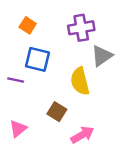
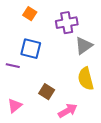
orange square: (28, 25) -> (30, 14), moved
yellow semicircle: (80, 81) -> (86, 79), moved

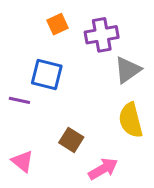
orange square: (30, 14) -> (58, 24), moved, turned 32
pink triangle: (15, 106) -> (22, 161), turned -42

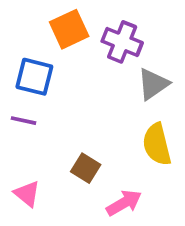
orange square: (58, 24) -> (69, 29), size x1.5
purple cross: (102, 35) -> (122, 42), turned 32
blue square: (47, 74) -> (34, 77), moved

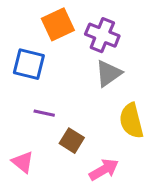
gray triangle: (153, 84) -> (108, 73), moved
purple line: (23, 121) -> (44, 113), moved

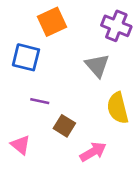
purple cross: (102, 35) -> (116, 26), moved
gray triangle: (108, 73) -> (97, 66), turned -36

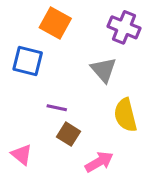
orange square: (52, 22) -> (55, 23), turned -36
purple line: (40, 101) -> (57, 108), moved

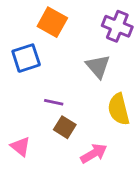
blue square: (28, 61) -> (26, 58), turned -32

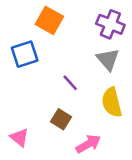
gray triangle: (98, 66) -> (108, 59), moved
purple line: (54, 102) -> (70, 83), moved, turned 36

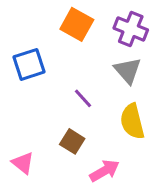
orange square: (49, 20) -> (77, 24), moved

